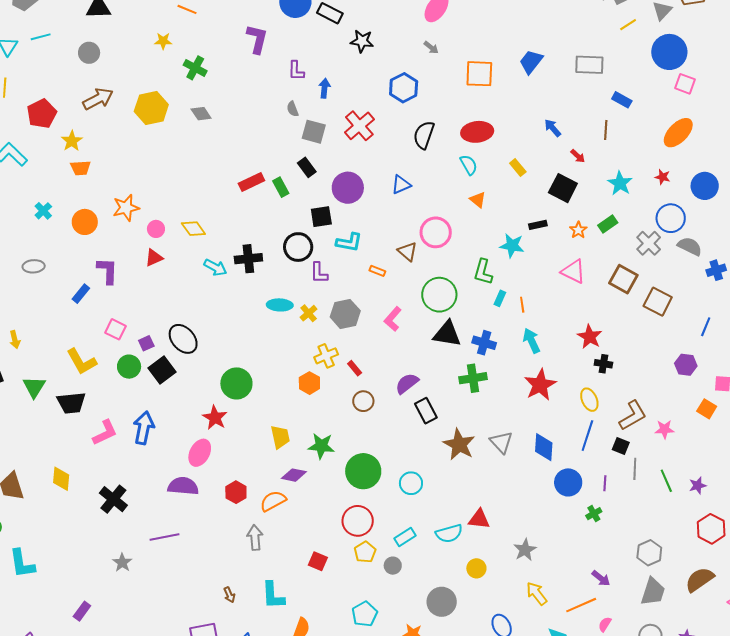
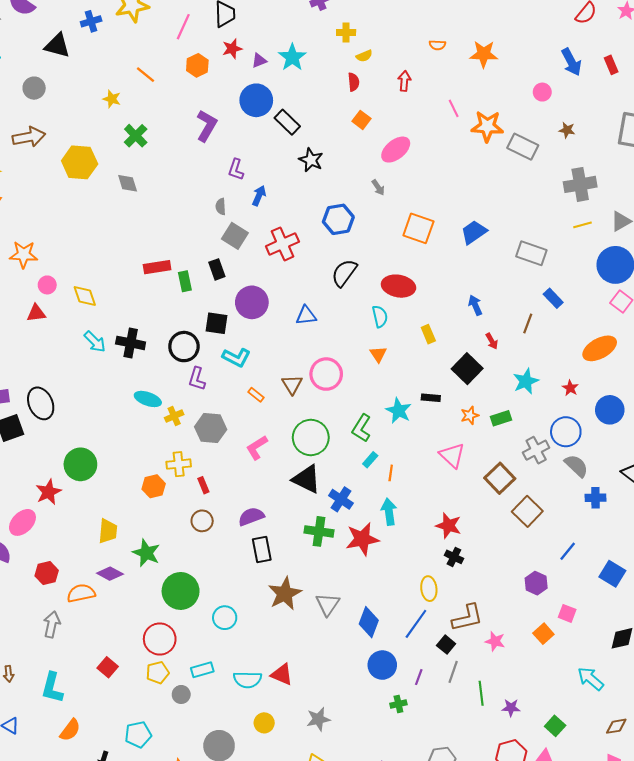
red star: (590, 337) -> (448, 526), turned -30
red star: (540, 385) -> (362, 539), moved

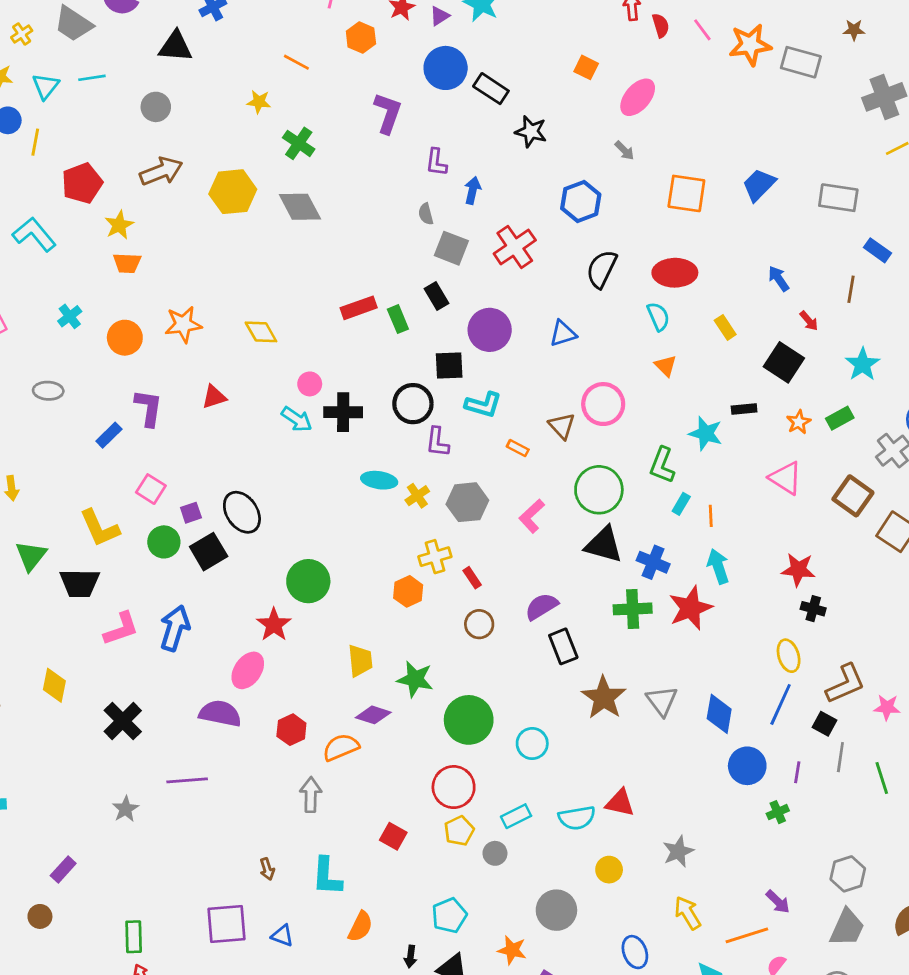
red semicircle: (354, 82) -> (661, 26), moved
gray diamond: (128, 183) -> (300, 207), size x1.5
pink circle: (47, 285) -> (310, 384), moved
yellow diamond: (85, 296) -> (261, 332), moved

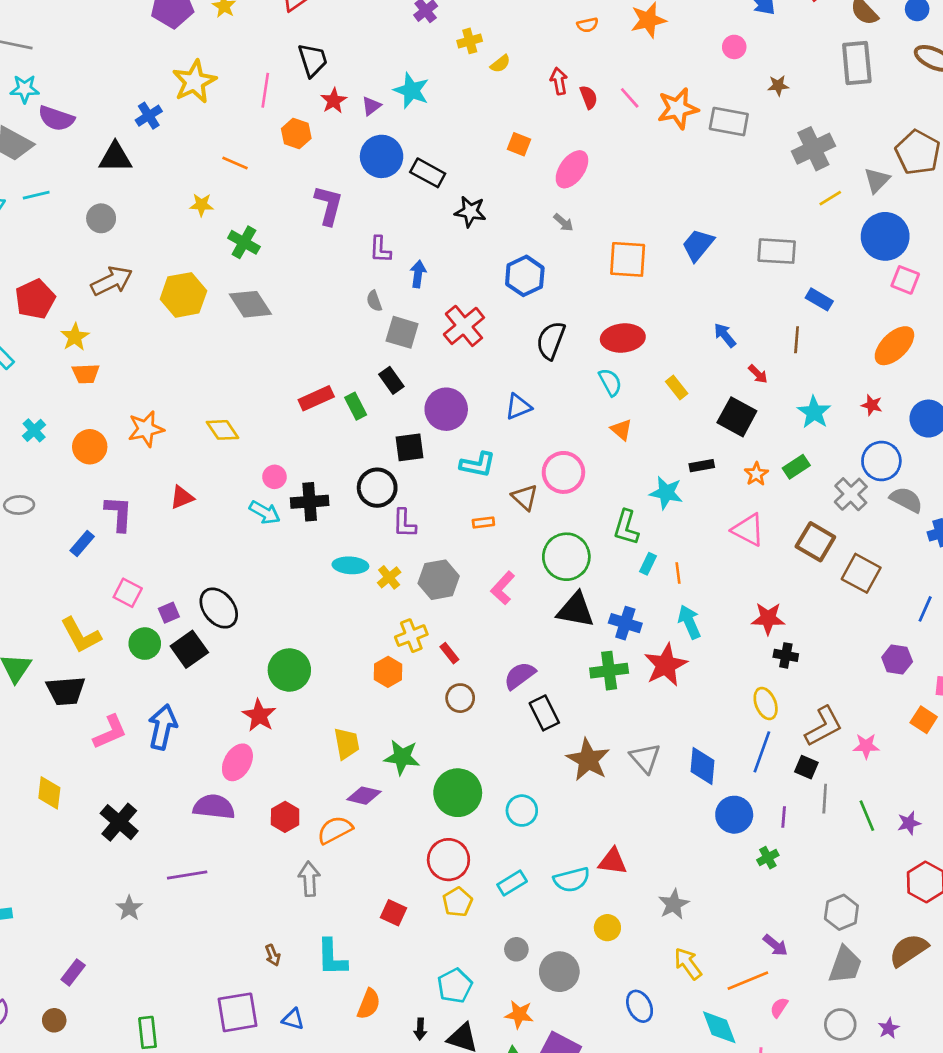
cyan L-shape: (483, 405) -> (478, 465), moved
orange rectangle: (518, 448) -> (483, 523), turned -30
gray circle: (495, 853) -> (516, 949), moved

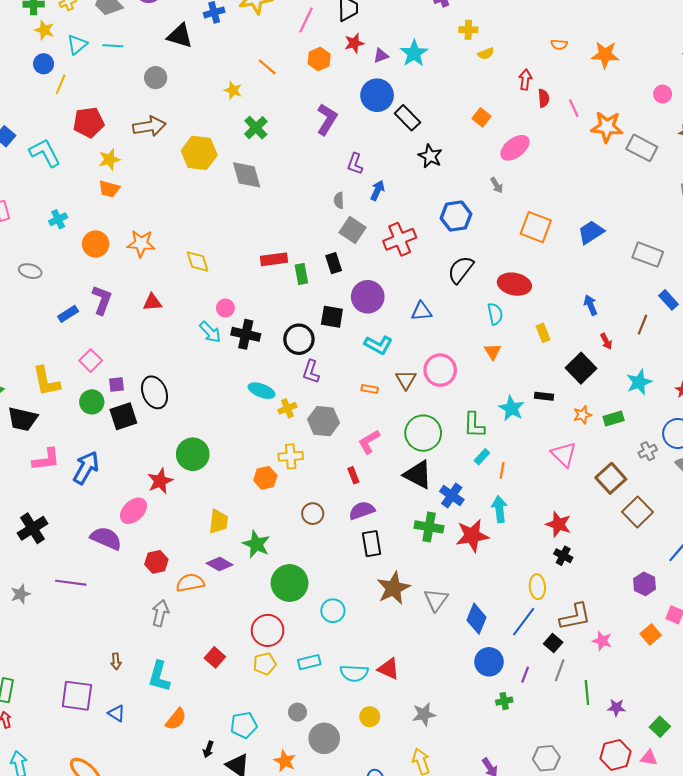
gray cross: (851, 494) -> (648, 451), size x0.7
green L-shape: (626, 527) -> (474, 425), turned -32
red rectangle: (449, 653) -> (353, 475), moved

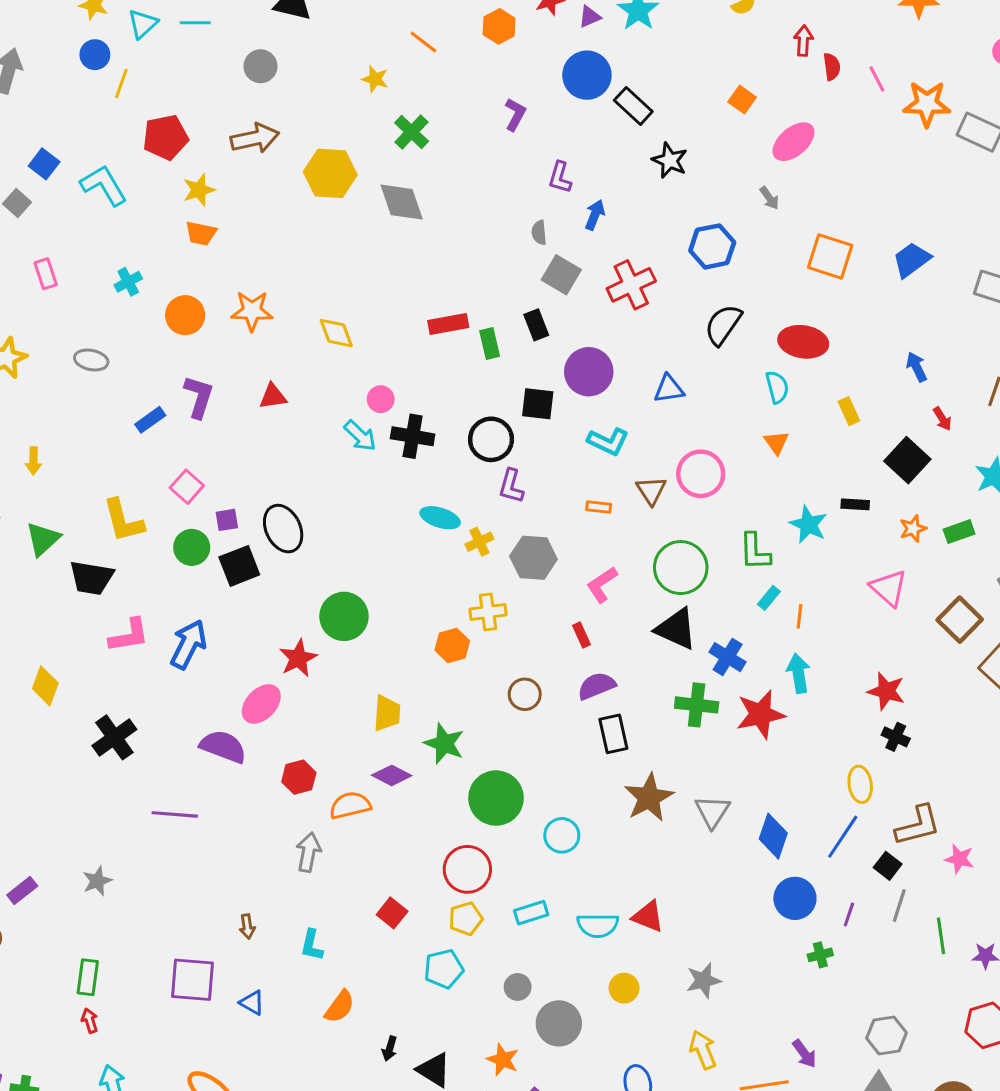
purple L-shape: (327, 119) -> (515, 114), size x0.7
gray star: (20, 594) -> (97, 881), moved
cyan L-shape: (159, 676) -> (312, 945), size x0.7
cyan pentagon: (244, 725) -> (444, 969), moved

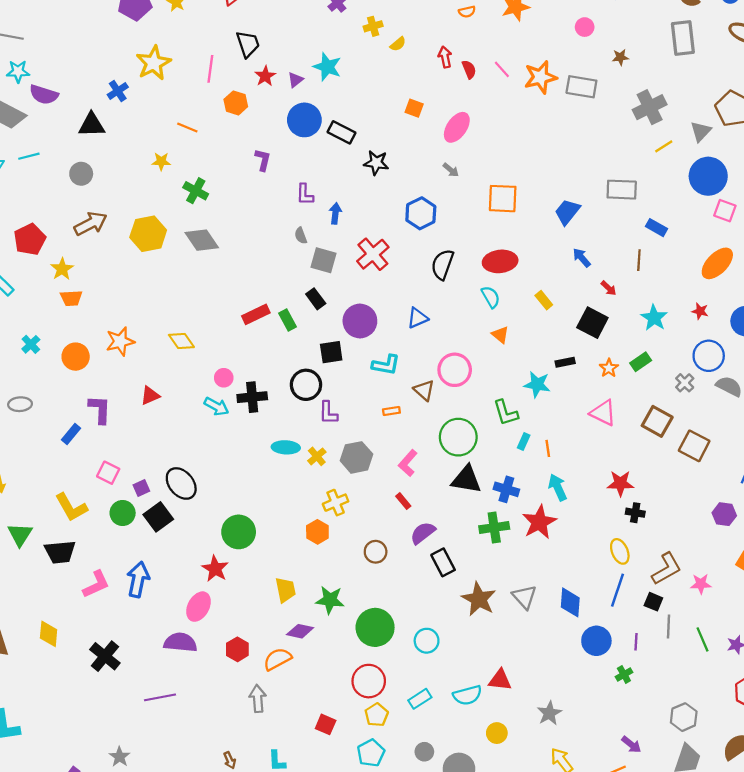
blue trapezoid: (912, 260) -> (567, 212), moved

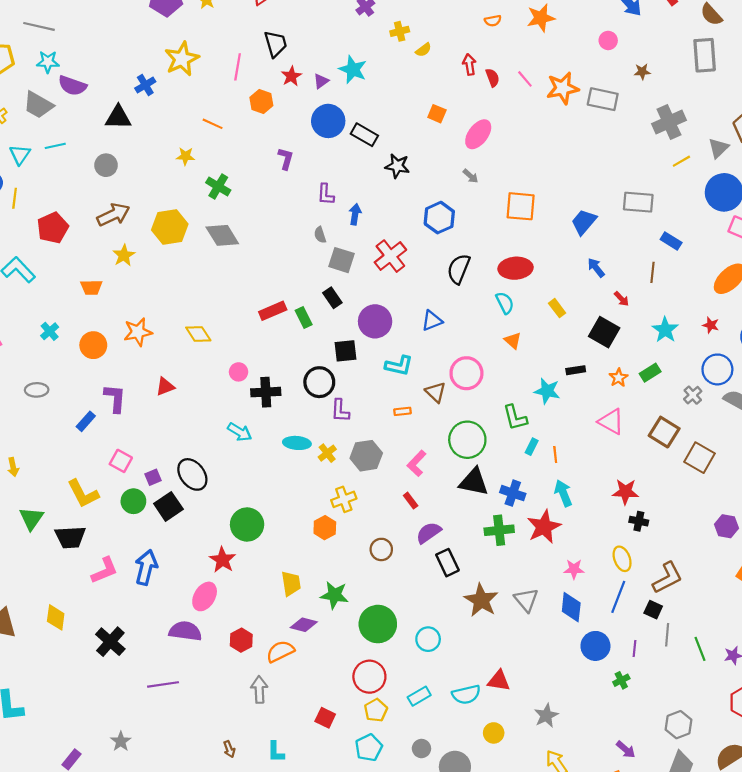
yellow star: (62, 269) -> (124, 255), moved
cyan arrow: (216, 406) -> (240, 432), moved
pink star: (701, 584) -> (574, 569), moved

